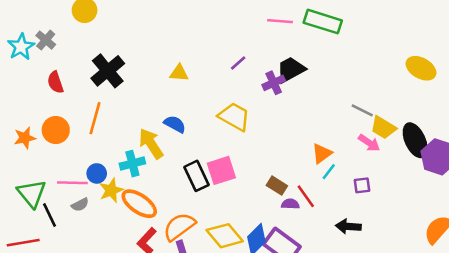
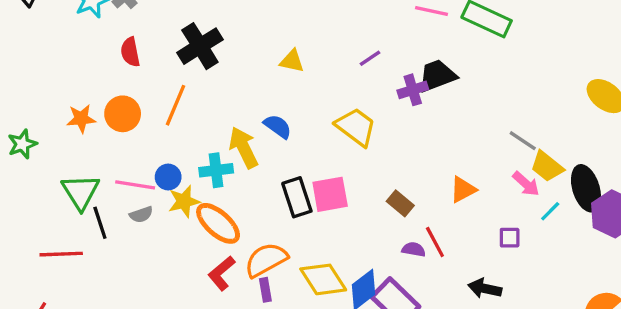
cyan line: (329, 172) -> (550, 211), moved
brown rectangle: (277, 186) -> (400, 203), moved

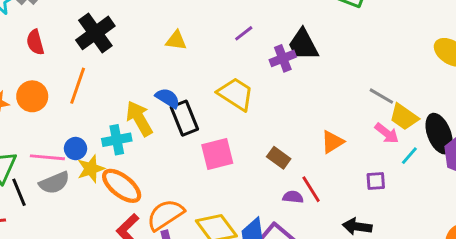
black trapezoid: (437, 76) -> (303, 45), turned -93
black rectangle: (297, 197) -> (184, 118), moved
gray semicircle: (141, 215) -> (54, 183), size x1.5

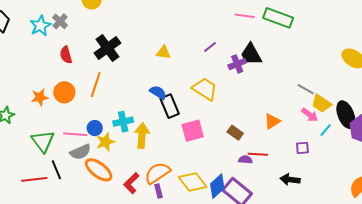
yellow arrow: (139, 119) -> (142, 136), moved, turned 35
orange ellipse: (122, 186) -> (99, 170), moved
red line: (311, 189) -> (258, 154), turned -54
black line: (19, 192) -> (56, 170), moved

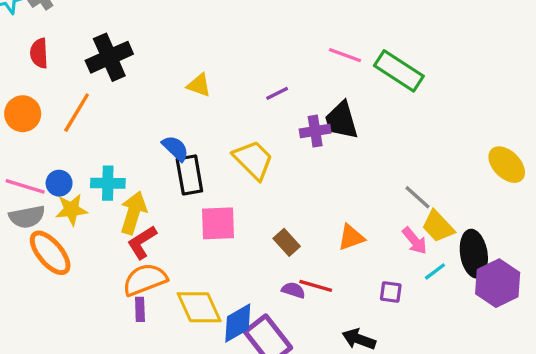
red L-shape: (131, 183) -> (142, 242), moved

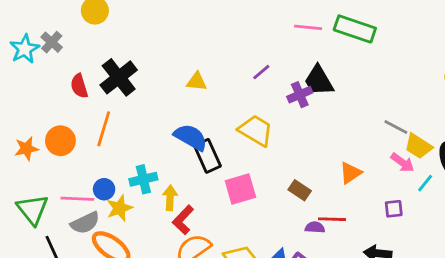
red semicircle: (39, 53) -> (79, 86), moved
blue semicircle: (175, 148) -> (191, 137), size x1.4
yellow arrow: (133, 213) -> (170, 198), size x0.7

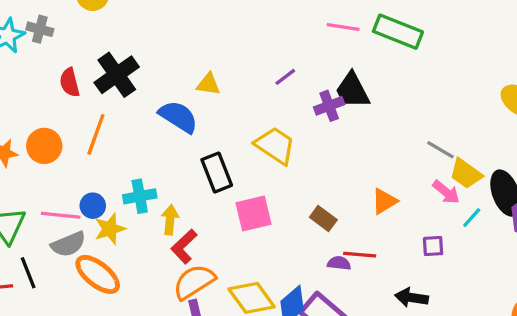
gray cross: (52, 42) -> (40, 29), turned -30
blue semicircle: (191, 137) -> (178, 117), moved

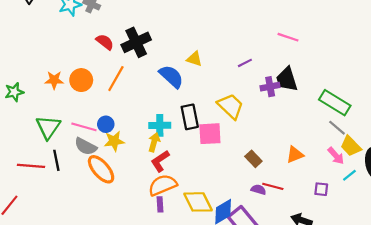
green rectangle: (398, 32) -> (335, 103), moved
red semicircle: (70, 82) -> (105, 42), turned 132
cyan cross: (140, 196) -> (160, 125), moved
pink square: (254, 214) -> (210, 134), moved
gray semicircle: (68, 244) -> (86, 146), turned 40

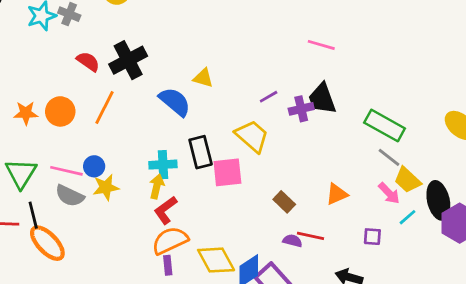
purple line: (245, 63) -> (269, 97), moved
orange ellipse: (101, 169) -> (47, 243), moved

